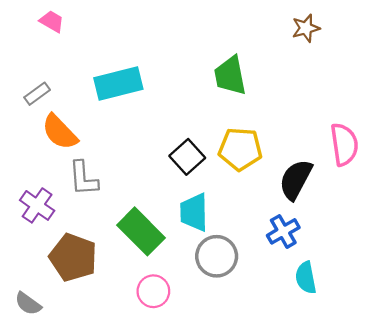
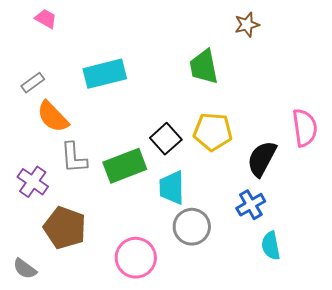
brown star: (306, 28) -> (247, 25), moved
green rectangle: (141, 231) -> (125, 166), moved, turned -66
pink circle: (153, 291) -> (136, 258), size x1.4

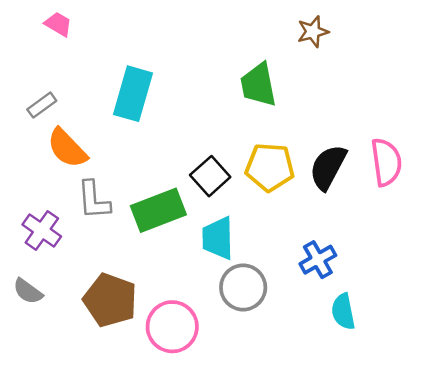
cyan rectangle: (105, 74) -> (133, 94), turned -60
black semicircle: (262, 159) -> (328, 167), moved
brown pentagon: (65, 228) -> (110, 300), moved
gray semicircle: (25, 269) -> (28, 291), moved

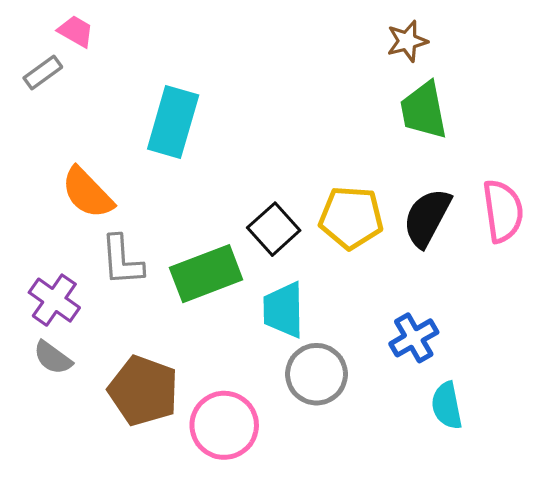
green trapezoid: (258, 85) -> (424, 110), moved
gray rectangle: (42, 105) -> (43, 72), moved
gray semicircle: (28, 291) -> (53, 358), moved

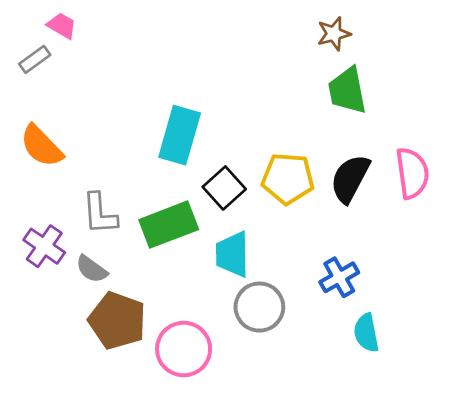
cyan rectangle: (173, 122) -> (180, 135), moved
orange semicircle: (87, 193) -> (42, 146), moved
gray semicircle: (53, 358) -> (92, 269), moved

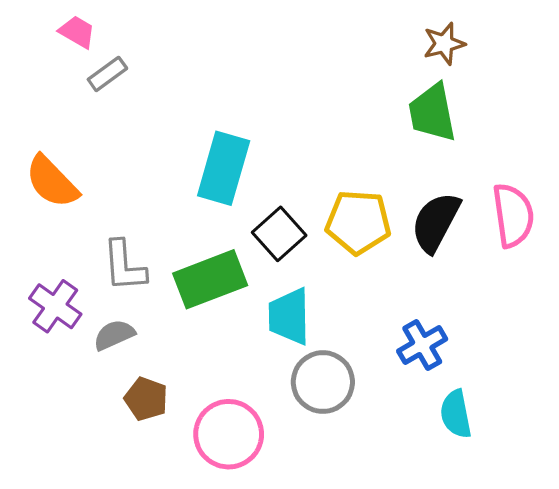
brown star: (334, 34) -> (444, 44), moved
gray rectangle: (35, 59) -> (107, 74), moved
gray semicircle: (92, 269) -> (114, 335), turned 120
brown pentagon: (117, 321) -> (146, 399), size x0.6

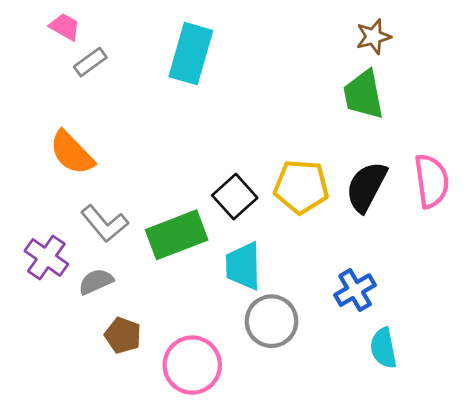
cyan rectangle: (224, 168) -> (191, 54), moved
orange semicircle: (52, 182) -> (72, 153), moved
gray L-shape: (124, 266) -> (104, 223), turned -36

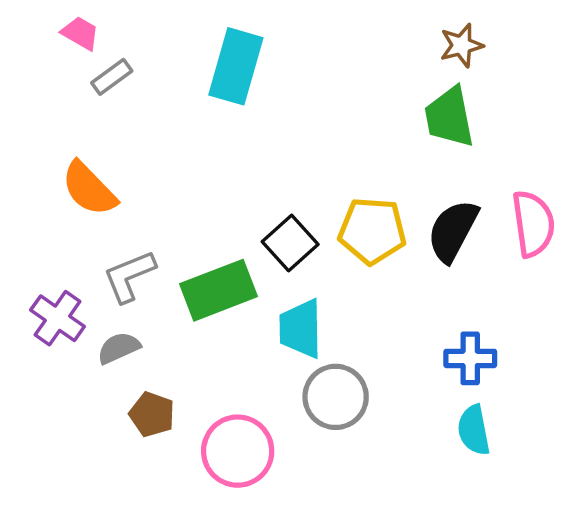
gray L-shape: (104, 223) -> (129, 276), turned 108
blue cross: (355, 290) -> (470, 358), moved, turned 30

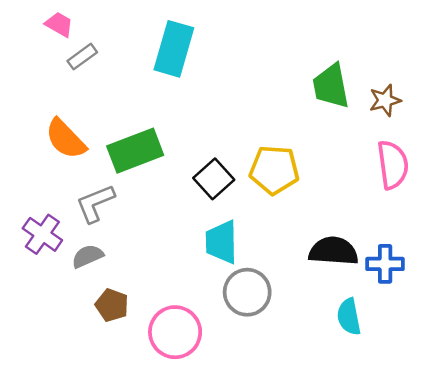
brown star: (461, 45) -> (385, 100), moved
black semicircle: (453, 231) -> (333, 251), moved, turned 66
green rectangle: (218, 290) -> (135, 151), moved
blue cross: (470, 358) -> (385, 264), moved

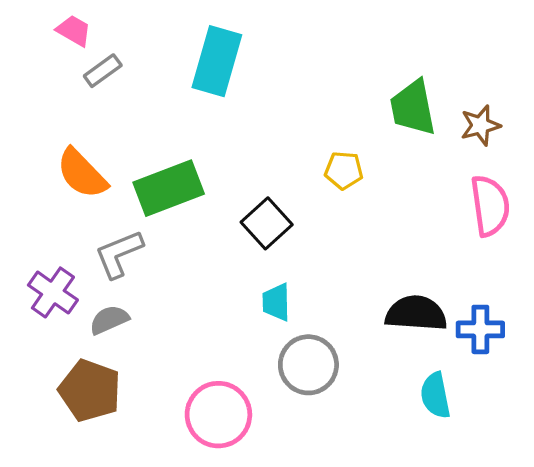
yellow pentagon: (274, 170) -> (344, 170), moved, size x0.6
cyan trapezoid: (221, 242) -> (276, 302), size x0.7
brown pentagon: (112, 305) -> (90, 391), moved, size x1.5

